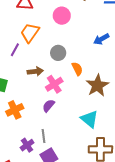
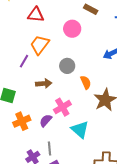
pink cross: (54, 84) -> (62, 107), moved
purple semicircle: (49, 106) -> (46, 121), moved
cyan triangle: (89, 119) -> (80, 130), moved

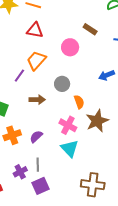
pink cross: (62, 107) -> (68, 125), moved, turned -36

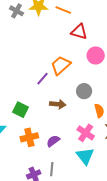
red triangle: (35, 30) -> (79, 32), moved

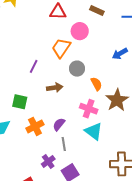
orange trapezoid: (61, 65) -> (61, 48), moved
gray line: (52, 169) -> (64, 144), moved

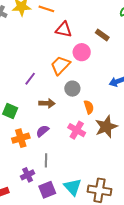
purple semicircle: (59, 124) -> (42, 131), moved
cyan triangle: (94, 131) -> (73, 187), moved

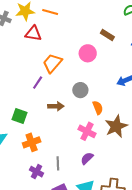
red triangle: (64, 30) -> (33, 33), moved
orange trapezoid: (60, 65) -> (52, 63), moved
purple semicircle: (42, 131) -> (87, 158), moved
purple cross: (28, 175) -> (37, 172), moved, turned -32

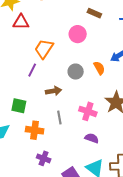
orange semicircle: (98, 108) -> (99, 68), moved
orange cross: (32, 142) -> (35, 130), turned 36
purple semicircle: (87, 158) -> (92, 138), turned 72
gray line: (58, 163) -> (59, 117), moved

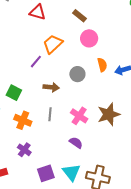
brown rectangle: (94, 13) -> (79, 16), moved
orange semicircle: (99, 68) -> (102, 65), moved

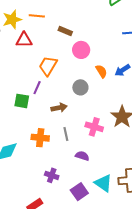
green square: (14, 93) -> (22, 101), moved
orange cross: (23, 120) -> (40, 138), moved
purple semicircle: (76, 143) -> (82, 156), moved

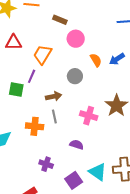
red triangle: (24, 40) -> (14, 42), moved
gray line: (66, 134) -> (54, 116), moved

